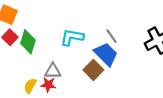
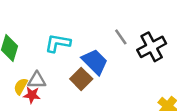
gray line: (111, 36) -> (121, 37), moved
yellow semicircle: (30, 86) -> (21, 86), moved

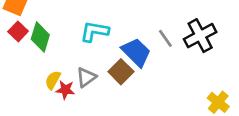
gray line: (121, 37) -> (165, 38), moved
gray triangle: (37, 80) -> (86, 77), moved, turned -36

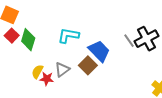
gray line: (165, 38) -> (129, 41), moved

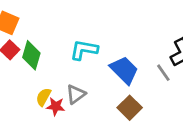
gray line: (129, 41) -> (163, 73), moved
brown square: (88, 65) -> (130, 108), moved

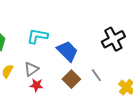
gray line: (163, 73) -> (96, 75), moved
red star: (56, 106) -> (36, 85), moved

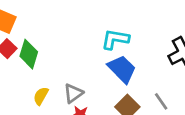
cyan L-shape: (37, 36) -> (115, 39), moved

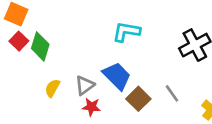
blue trapezoid: (122, 69) -> (117, 76), moved

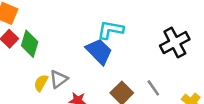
blue trapezoid: (117, 76) -> (99, 51), moved
gray triangle: (85, 85) -> (59, 79), moved

